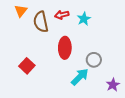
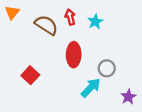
orange triangle: (21, 11) -> (12, 12), moved
red arrow: (62, 15) -> (70, 17), turned 88
brown semicircle: (41, 22) -> (46, 25), turned 135

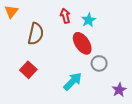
brown semicircle: (46, 25) -> (36, 34), moved, turned 70
red ellipse: (74, 55) -> (82, 43), moved, turned -35
cyan arrow: (91, 88) -> (73, 81), moved

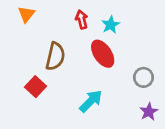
orange triangle: (11, 12) -> (26, 14), moved
brown semicircle: (36, 34) -> (55, 56), moved
gray circle: (99, 63) -> (143, 77), moved

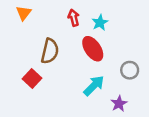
cyan arrow: (91, 101) -> (94, 86), moved
purple star: (149, 112) -> (119, 104), moved

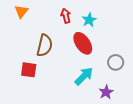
red square: (32, 79) -> (29, 70), turned -35

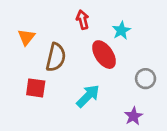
orange triangle: (21, 11) -> (26, 37), moved
cyan star: (89, 20) -> (121, 30), moved
cyan arrow: (84, 76) -> (88, 96), moved

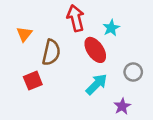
red arrow: (83, 20) -> (76, 18), size x1.5
red square: (36, 88) -> (33, 81), turned -30
cyan arrow: (88, 96) -> (96, 84), moved

